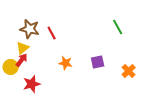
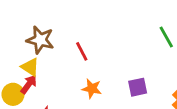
red line: (52, 33) -> (82, 51), moved
yellow triangle: (23, 48) -> (30, 67), turned -48

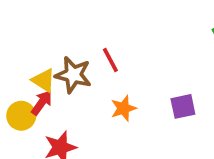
brown star: (40, 40) -> (73, 75), moved
orange star: (92, 89) -> (123, 108), turned -30

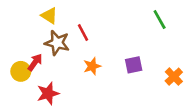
yellow triangle: (44, 80) -> (49, 16), moved

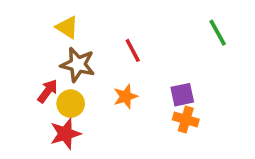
red line: (83, 32) -> (133, 50), moved
yellow circle: (21, 71) -> (71, 104), moved
orange cross: (174, 77) -> (186, 119), moved, turned -30

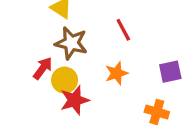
orange cross: (186, 119) -> (157, 112), moved
red star: (65, 134) -> (75, 100), moved

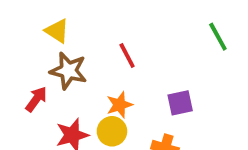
yellow circle: (65, 80) -> (112, 131), moved

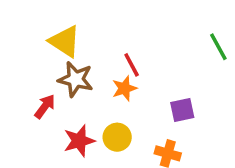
yellow triangle: (57, 31) -> (65, 41), size x1.4
orange star: (120, 105) -> (124, 88), moved

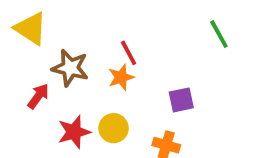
yellow triangle: (65, 41) -> (31, 28), moved

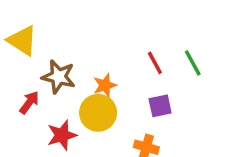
green line: (219, 34) -> (193, 63), moved
red line: (129, 53) -> (155, 63), moved
yellow circle: (114, 128) -> (98, 113), moved, size x1.4

